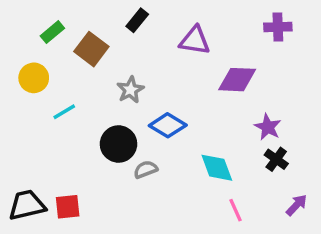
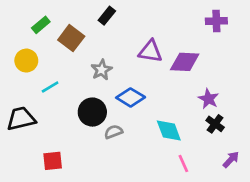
purple triangle: (195, 41) -> (150, 51), moved
black trapezoid: (27, 205) -> (21, 119), moved

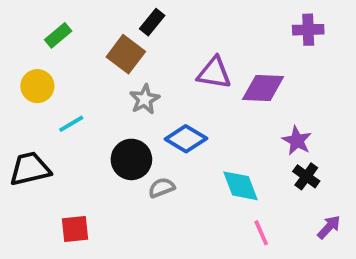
brown square: (71, 38) -> (126, 54), moved

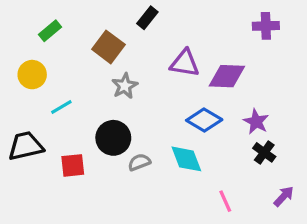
black rectangle: (152, 22) -> (147, 18), moved
blue diamond: (186, 139) -> (204, 120), moved
cyan diamond: (240, 186) -> (186, 159), moved
red square: (75, 229) -> (73, 165), moved

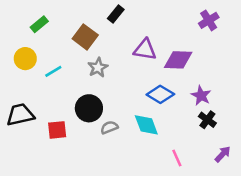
purple cross: (266, 26) -> (209, 20), turned -30
cyan line: (61, 107) -> (53, 71), moved

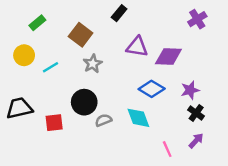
black rectangle: (116, 14) -> (119, 13), moved
purple star: (201, 96) -> (190, 90), turned 30
purple arrow: (223, 154) -> (196, 141), moved

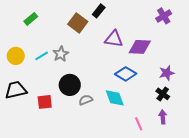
brown square: (81, 35) -> (78, 23), moved
yellow circle: (24, 55) -> (16, 56), moved
gray star: (93, 64) -> (61, 54), moved
purple star: (190, 90) -> (167, 73), moved
purple arrow: (196, 141) -> (163, 117), turned -48

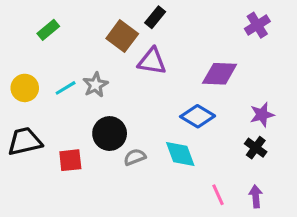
purple triangle: (114, 39) -> (152, 61), moved
purple arrow: (163, 117) -> (256, 196), moved

